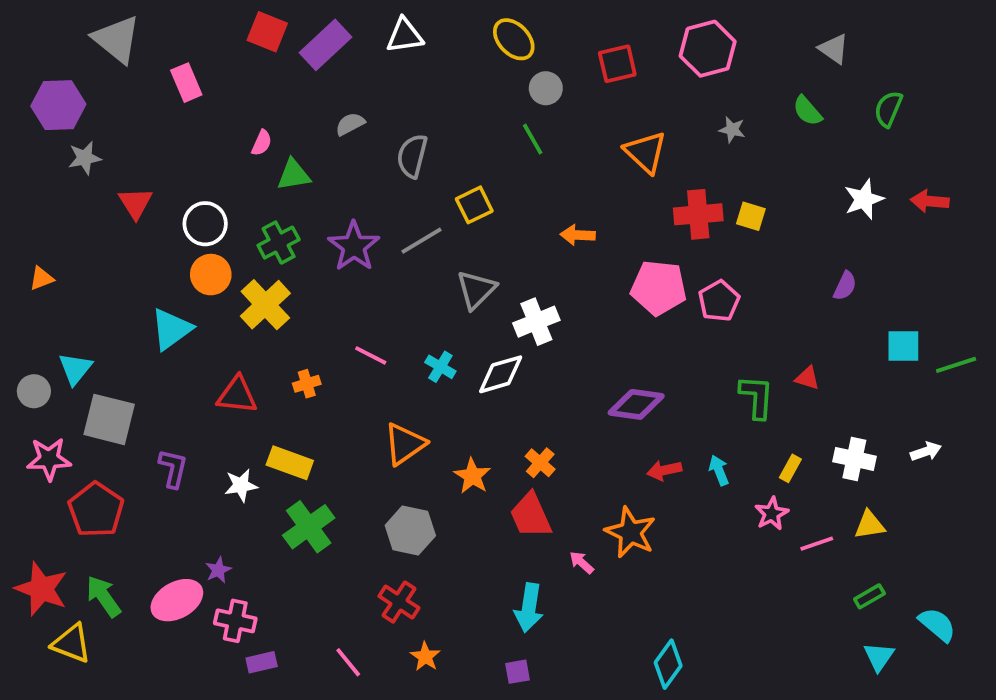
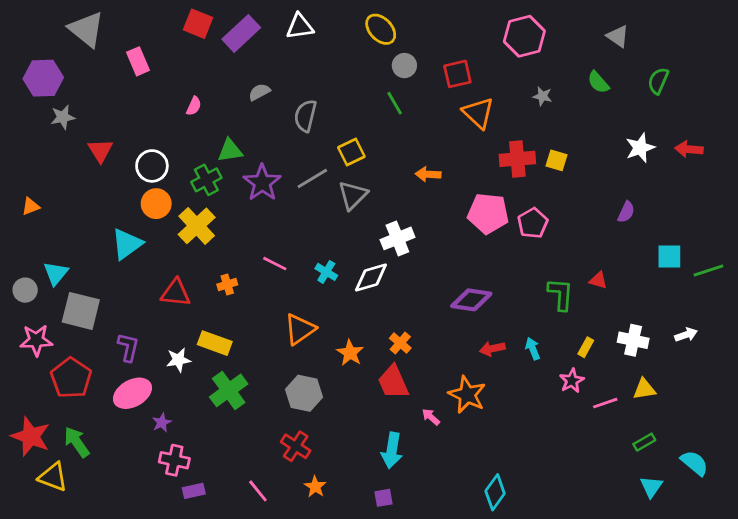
red square: (617, 64) -> (457, 74), moved
green triangle: (294, 175) -> (230, 151), moved
gray triangle: (476, 290) -> (353, 195), moved
pink ellipse: (177, 600) -> (132, 393), moved

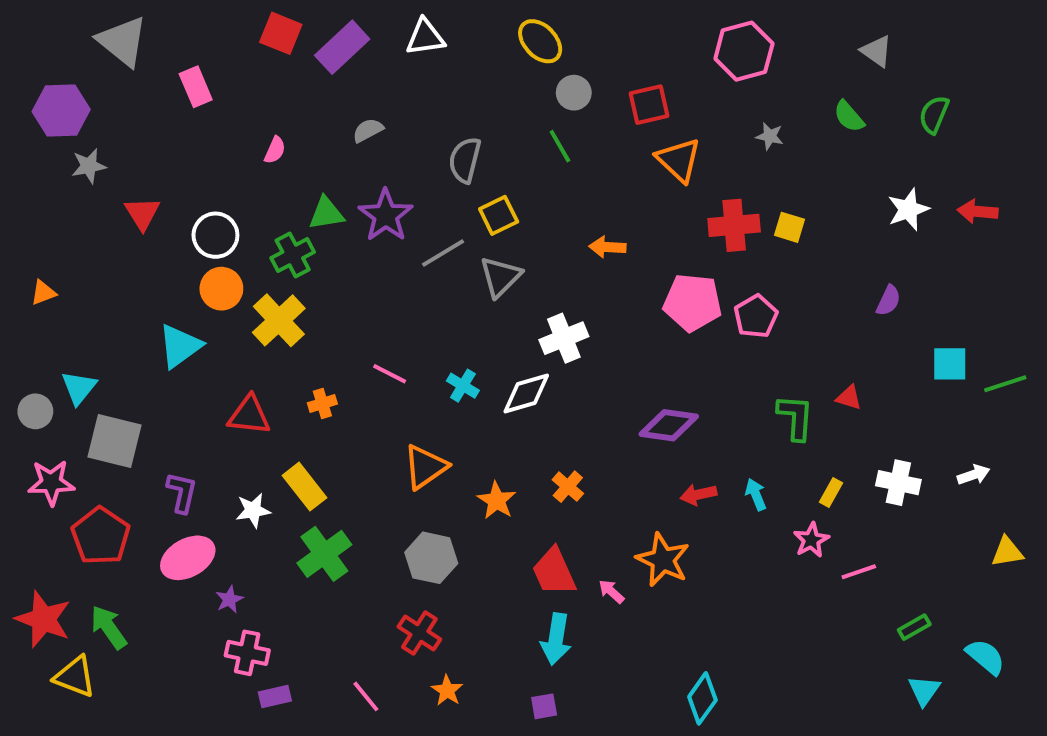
gray semicircle: (305, 116) -> (465, 160), moved
purple star: (262, 183) -> (386, 215), moved
yellow rectangle: (215, 343) -> (305, 487), turned 32
red trapezoid: (393, 382) -> (554, 572), moved
yellow triangle: (644, 389) -> (1007, 552), moved

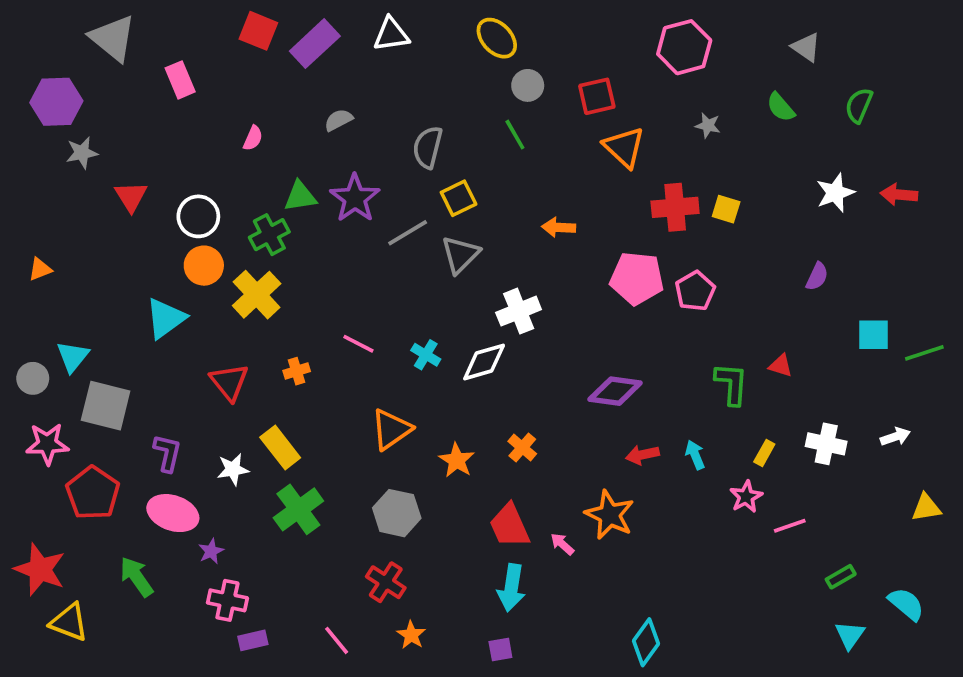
red triangle: (249, 415) -> (229, 382), turned 45
pink ellipse: (188, 558) -> (173, 513), turned 48
green arrow: (109, 627) -> (136, 577), moved

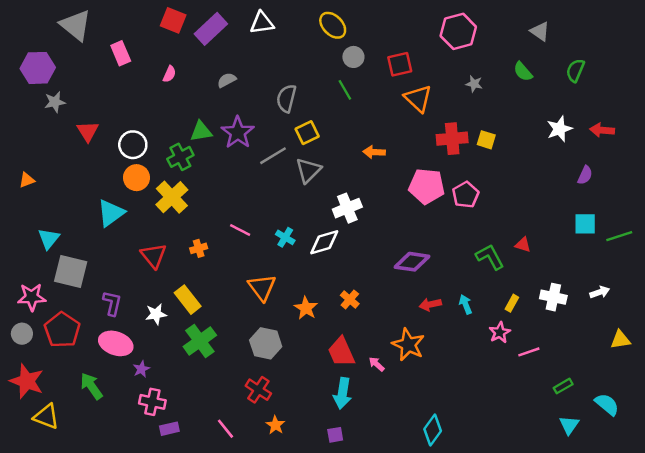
pink semicircle: (253, 138) -> (169, 74), moved
purple semicircle: (817, 276) -> (585, 175), moved
gray circle: (33, 378) -> (22, 334), moved
green L-shape: (732, 384) -> (490, 257), turned -32
orange triangle: (391, 429) -> (262, 287), turned -32

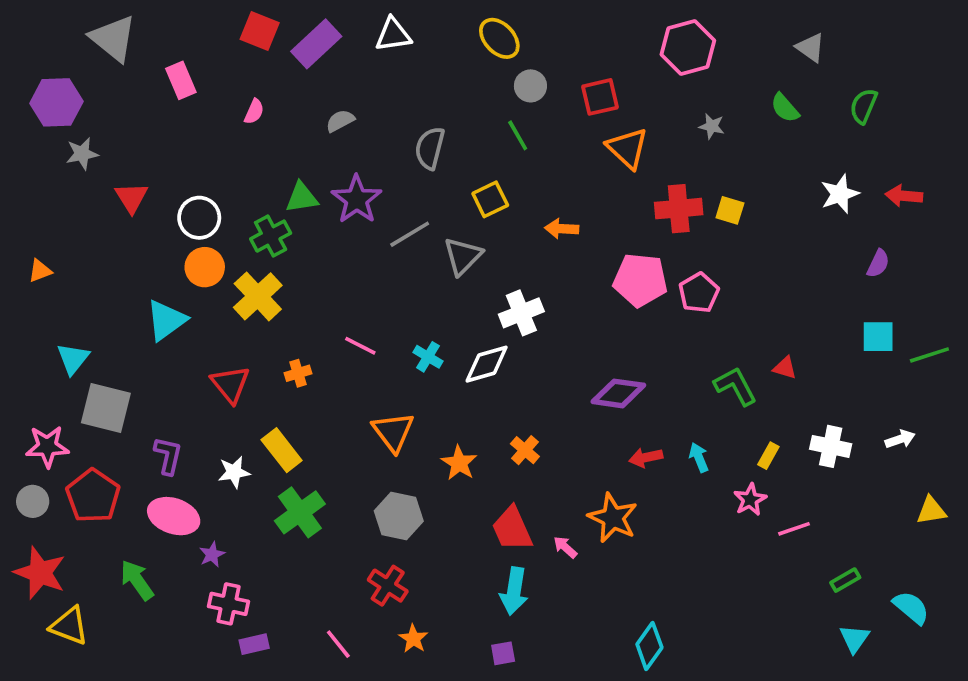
yellow square: (307, 133) -> (490, 199), moved

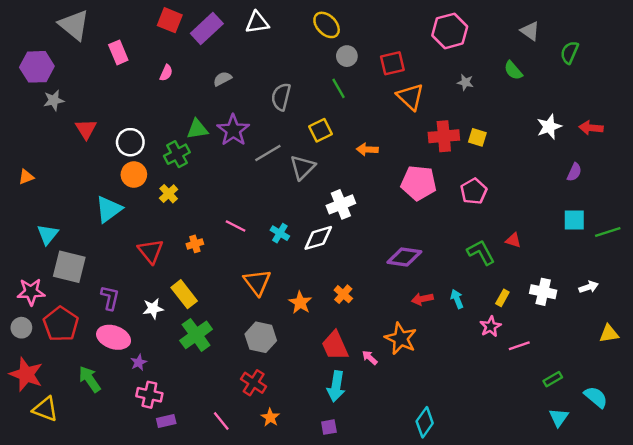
green semicircle: (864, 106) -> (569, 52), moved
pink pentagon: (699, 293) -> (474, 191), moved
yellow cross: (258, 296) -> (169, 194), size x0.6

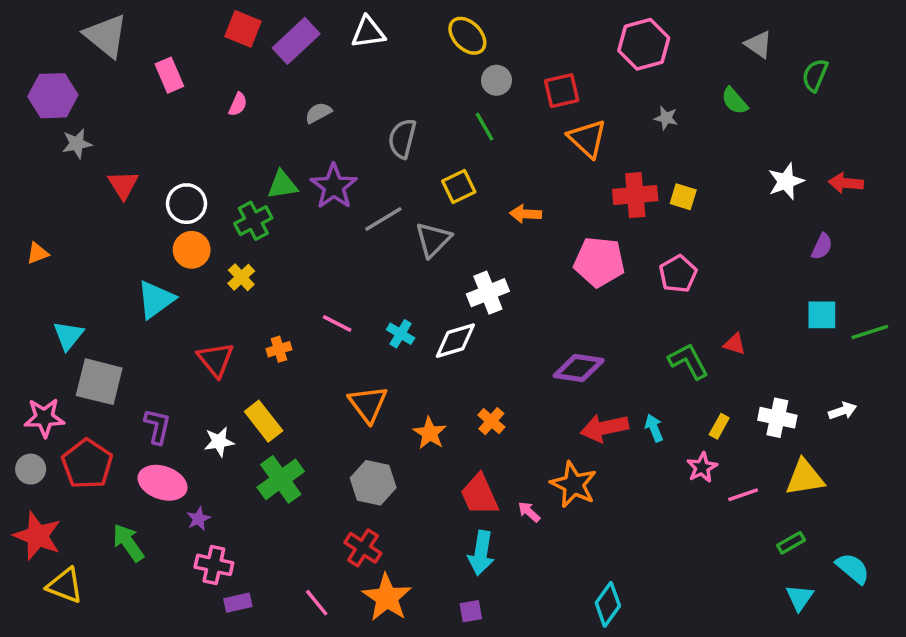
red arrow: (422, 299) -> (604, 428), size x1.5
yellow triangle: (609, 334) -> (805, 478), moved, size x1.4
orange star: (270, 417) -> (387, 598), size x1.8

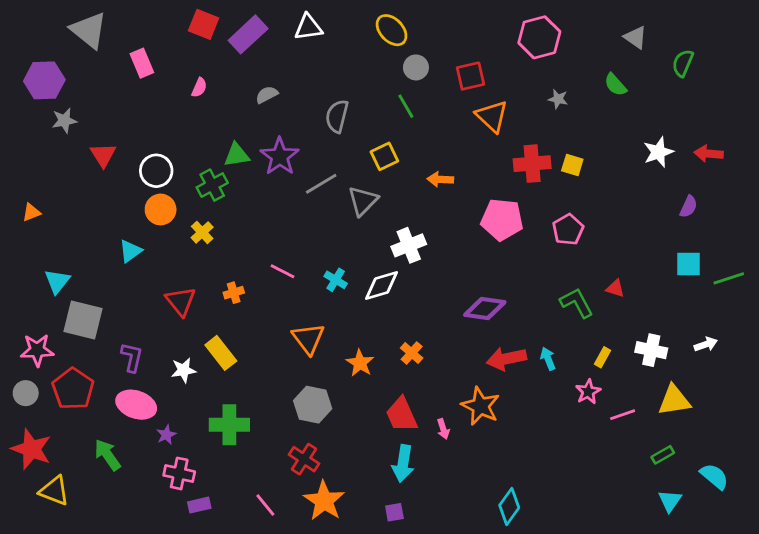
cyan triangle: (156, 300) -> (130, 251), size x0.7
green cross: (281, 479) -> (229, 425), moved, turned 36
pink arrow: (529, 512) -> (443, 429), turned -150

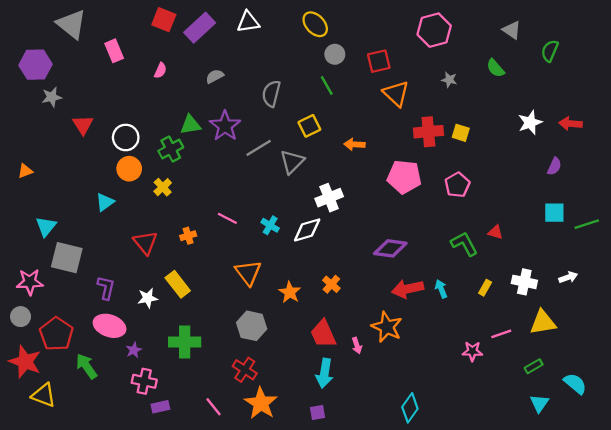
red pentagon: (73, 389) -> (56, 334), moved
pink star: (588, 392) -> (472, 351), moved, turned 30

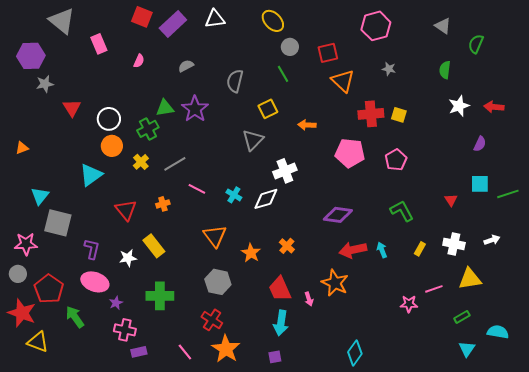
green semicircle: (495, 68) -> (445, 70), moved, turned 48
gray line: (259, 148) -> (175, 164), moved
cyan triangle: (105, 202) -> (91, 175), size x1.4
red triangle: (495, 232) -> (451, 200), moved, turned 40
cyan semicircle: (575, 384) -> (498, 332), turned -30

